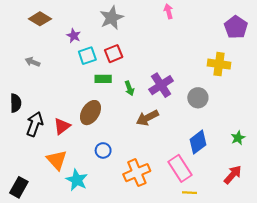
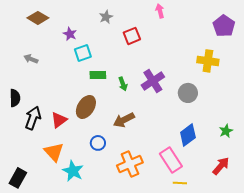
gray star: (112, 18) -> (106, 17), size x0.6
red square: (114, 54) -> (132, 36), moved
brown arrow: (147, 118) -> (124, 120), moved

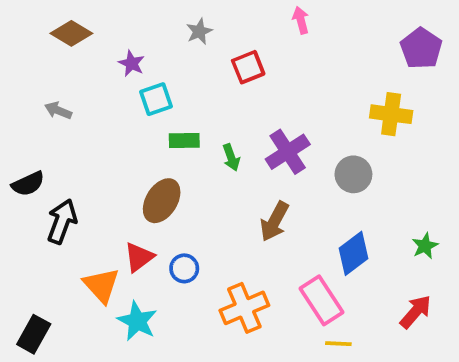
black semicircle: (15, 98) -> (28, 184), turned 66
red triangle: (59, 120) -> (139, 257), moved
brown arrow: (124, 120) -> (274, 221), moved, turned -35

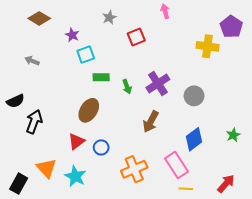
yellow cross: (391, 114) -> (207, 46), moved
orange triangle: (101, 285) -> (46, 168), moved
red arrow: (416, 312) -> (226, 184), moved

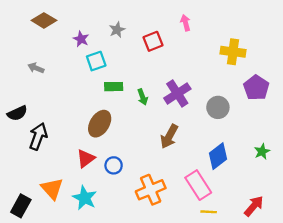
pink arrow: (165, 11) -> (185, 23), moved
gray star: (109, 17) -> (117, 30), moved
purple pentagon: (231, 27) -> (256, 88), moved

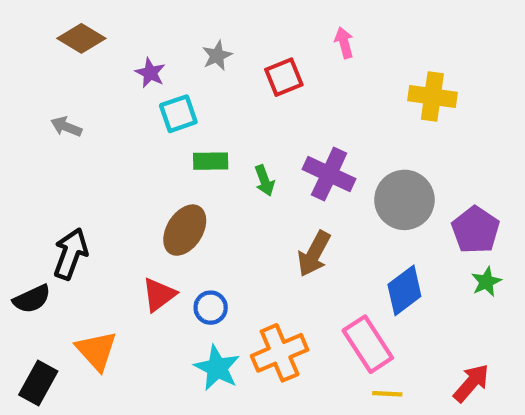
purple pentagon: (256, 88) -> (476, 230), moved
purple cross: (177, 93) -> (329, 174), turned -32
gray circle: (218, 107) -> (404, 200), size x1.4
black semicircle: (17, 113) -> (32, 299), moved
cyan star: (85, 198) -> (217, 368), moved

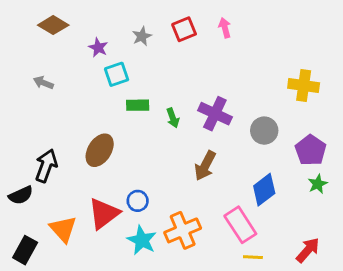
red square: (284, 77) -> (184, 29), moved
yellow cross: (432, 97) -> (304, 86), moved
gray circle: (404, 200) -> (264, 131), size x0.7
brown ellipse: (185, 230) -> (100, 150), moved
red triangle: (159, 295) -> (104, 214), moved, size x1.4

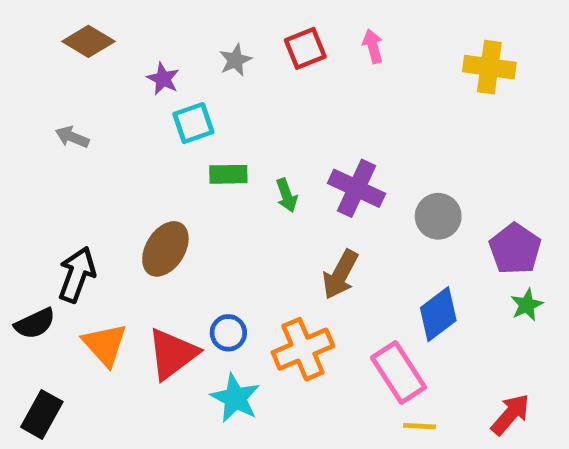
yellow cross: (304, 86) -> (489, 67), moved
orange triangle: (63, 229) -> (105, 344), moved
orange cross: (183, 230) -> (303, 349), moved

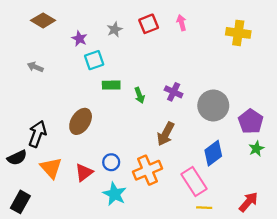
purple cross: (357, 188) -> (174, 92), size x0.7
gray circle: (438, 216) -> (213, 105), size x1.4
red triangle: (172, 354) -> (84, 172), size x0.7

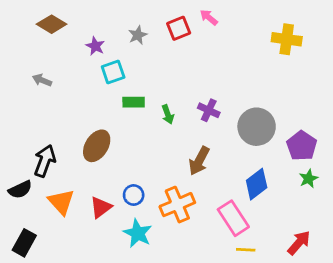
pink arrow: (182, 23) -> (209, 17), moved, turned -35

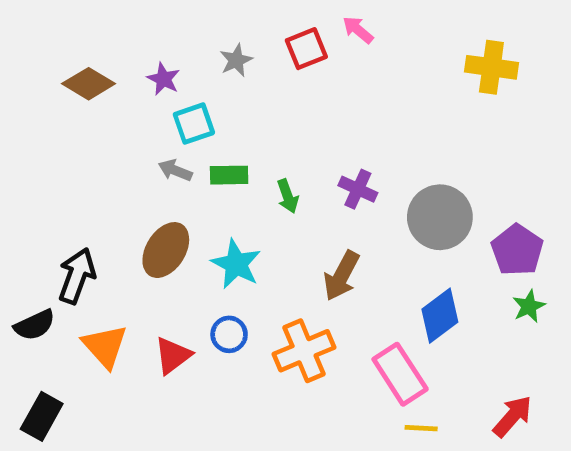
brown diamond: (52, 24) -> (89, 84), moved
gray arrow: (42, 80) -> (175, 170), moved
cyan star: (138, 233) -> (236, 264), moved

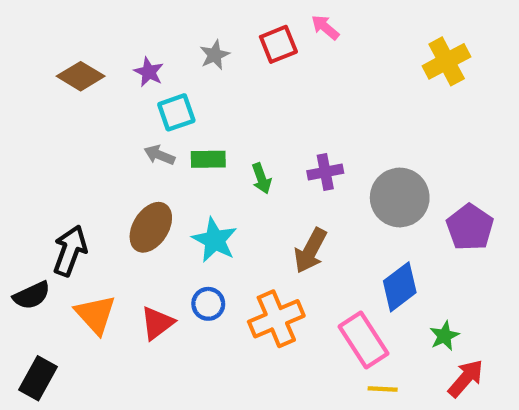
yellow cross: (491, 67) -> (447, 61), turned -36
purple cross: (358, 189) -> (325, 172), turned -36
green star: (529, 306) -> (444, 336), moved

